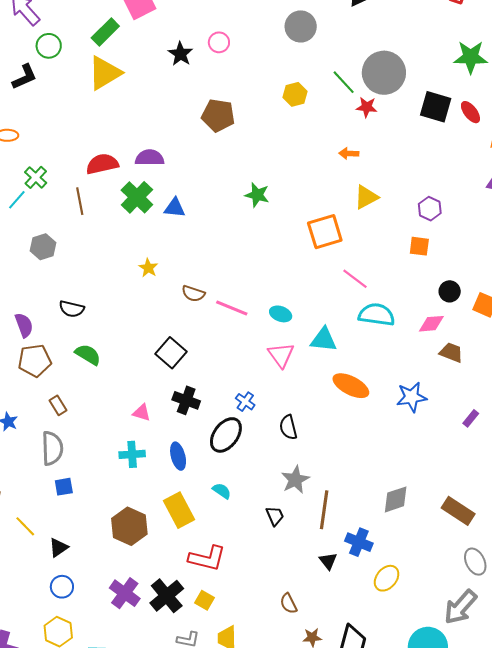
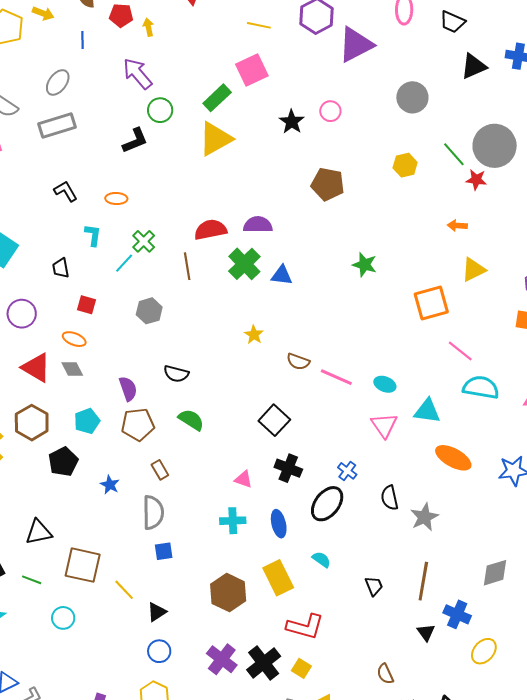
gray star: (295, 480) -> (424, 517), moved

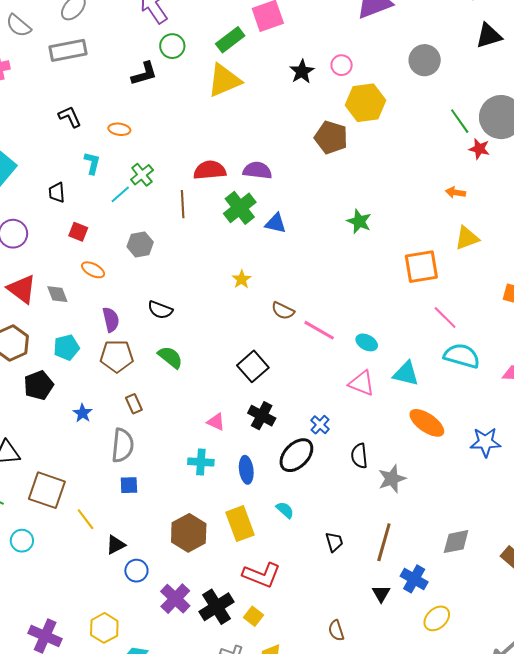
yellow hexagon: (405, 165) -> (365, 103), moved, size x1.6
orange ellipse: (74, 339) -> (93, 270), moved
pink triangle: (384, 425) -> (362, 383), turned -40
blue circle: (159, 651) -> (136, 571), moved

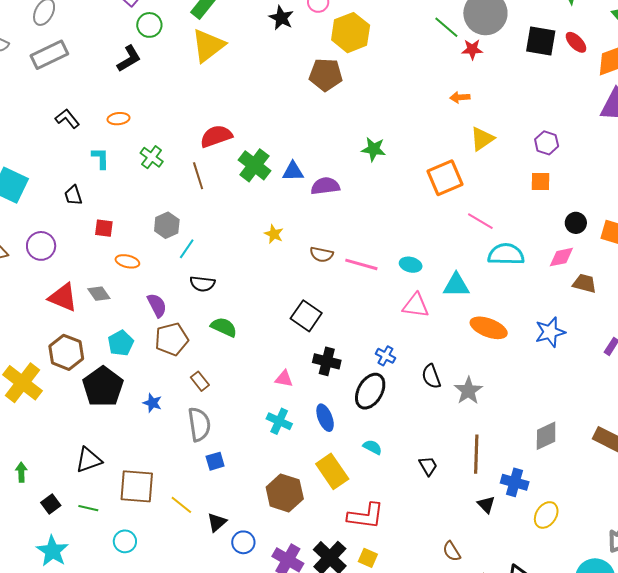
purple semicircle: (257, 170) -> (325, 186), moved
cyan line: (120, 194) -> (187, 249), moved
black pentagon: (39, 385) -> (103, 387), size x1.4
cyan cross: (201, 462) -> (279, 421), turned 35

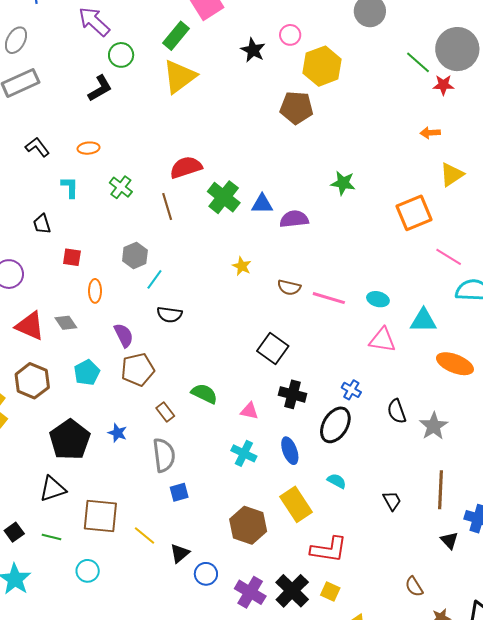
orange ellipse: (127, 261) -> (95, 291), turned 75
green semicircle: (224, 327) -> (204, 394), moved
black pentagon: (103, 387) -> (70, 440), moved

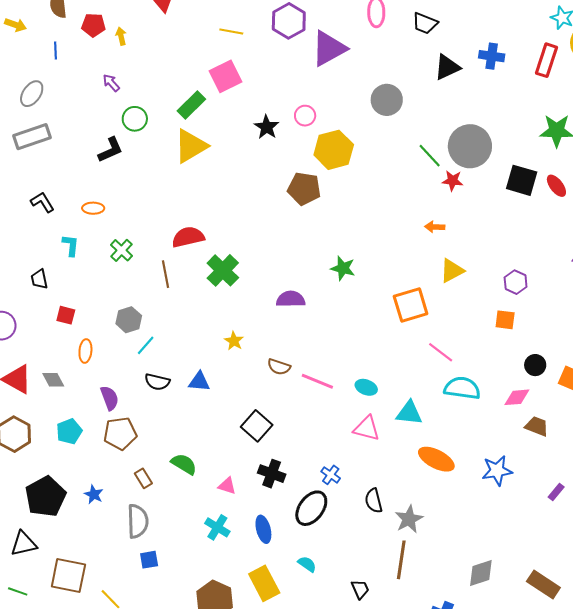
purple arrow: (94, 22) -> (111, 83), size x0.6
blue triangle: (262, 204) -> (199, 382), moved
brown line: (440, 490) -> (401, 560), moved

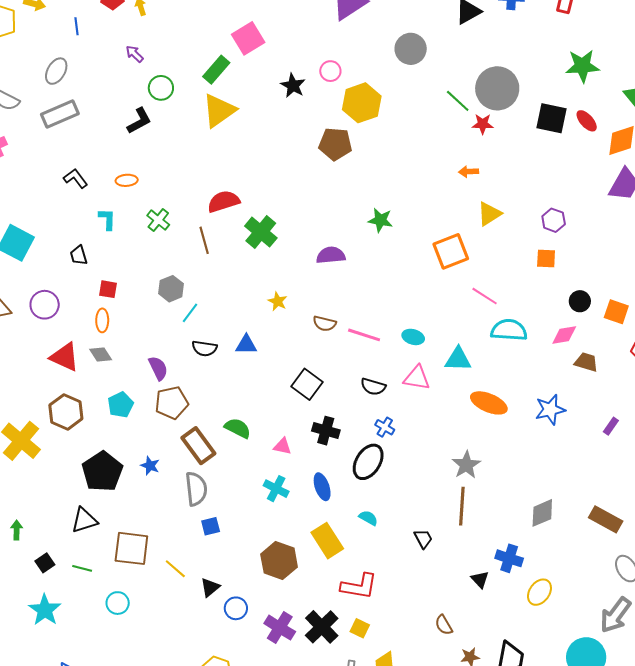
orange ellipse: (85, 351) -> (102, 320), moved
brown rectangle: (143, 478) -> (198, 446), size x1.8
black semicircle: (374, 501) -> (373, 387), moved, turned -55

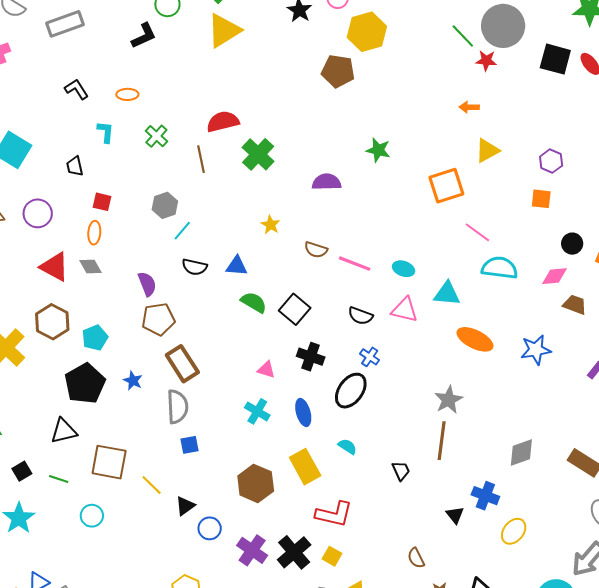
cyan pentagon: (121, 405) -> (95, 338), moved
green semicircle: (238, 428) -> (254, 302), moved

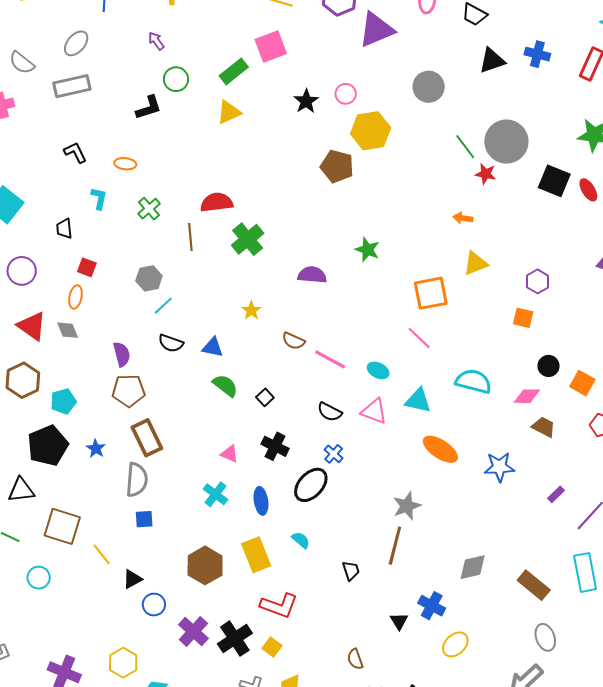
yellow triangle: (224, 31) -> (229, 112), size x0.7
pink line: (477, 232) -> (419, 338), moved
black square: (295, 309) -> (265, 397), size x0.6

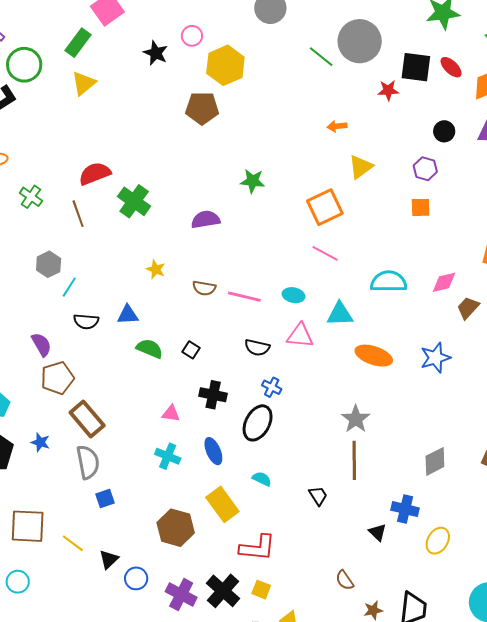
green circle: (176, 79) -> (24, 65), size x1.4
red star: (486, 174) -> (388, 90), moved
black circle: (548, 366) -> (444, 131), moved
brown trapezoid: (544, 427) -> (468, 308), turned -60

